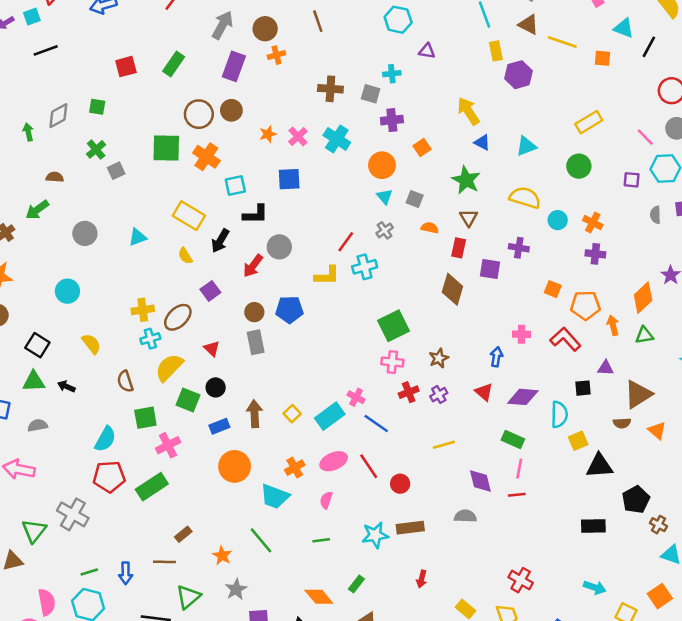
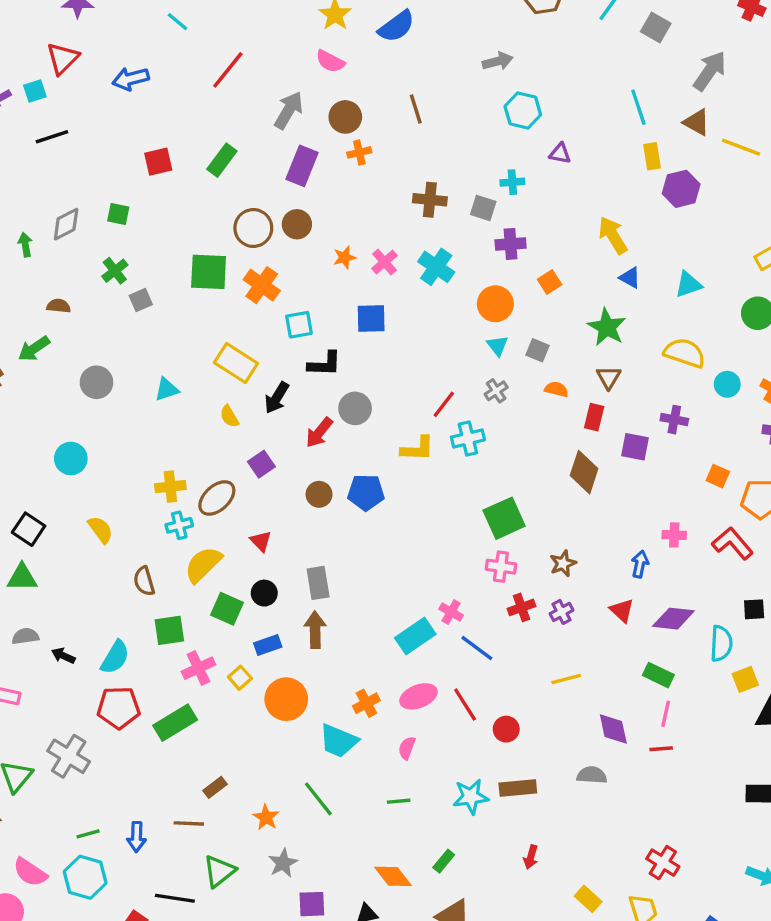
gray rectangle: (256, 342) -> (318, 583), moved
black arrow: (66, 386) -> (63, 656), moved
yellow square: (292, 414) -> (240, 678), moved
pink semicircle: (47, 602) -> (30, 872), turned 132

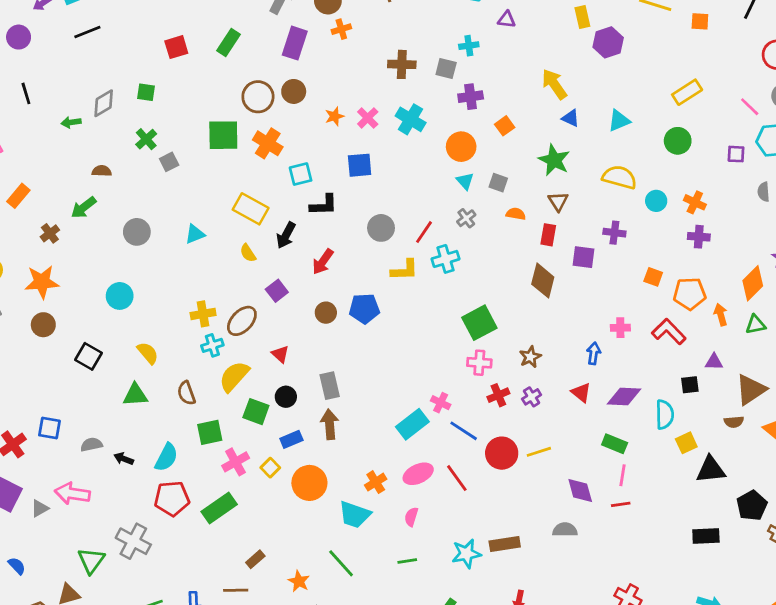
green arrow: (25, 245) -> (71, 122), turned -84
gray circle: (355, 408) -> (381, 228), moved
green triangle: (22, 578) -> (135, 395), moved
red circle: (506, 729) -> (502, 453), moved, size x1.5

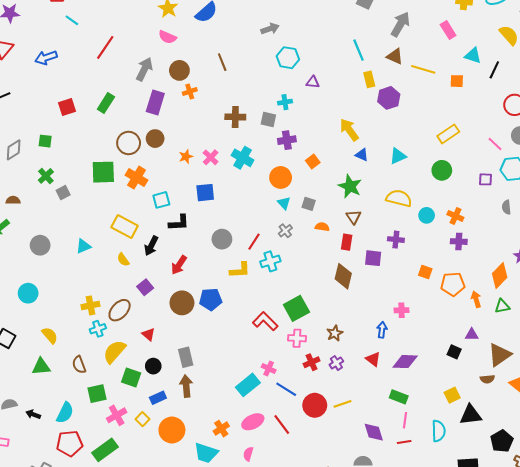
brown circle: (326, 313) -> (182, 303), size x1.5
red L-shape: (669, 332) -> (265, 321), moved
black square: (690, 385) -> (454, 352), turned 32
cyan semicircle: (665, 415) -> (439, 431), moved

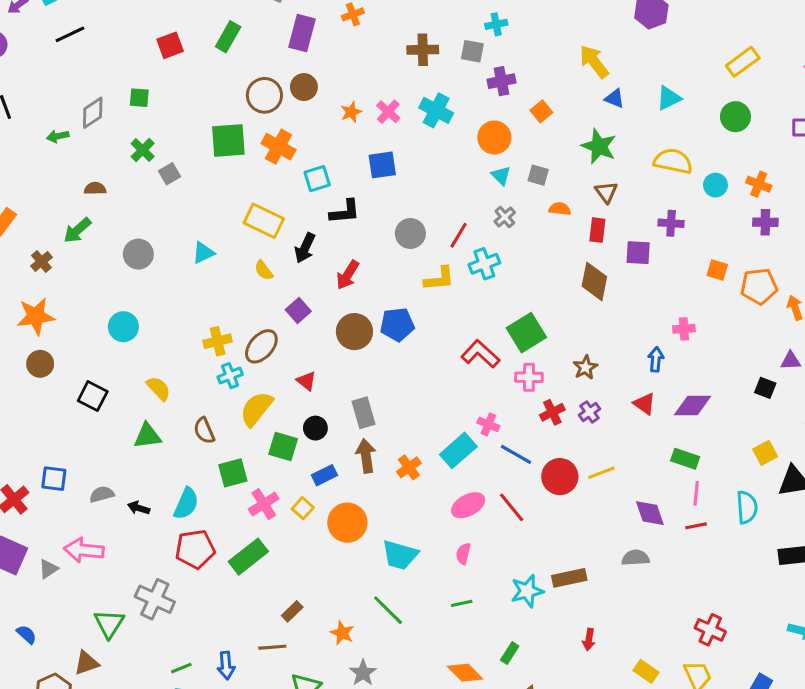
orange cross: (221, 429) -> (409, 467), moved

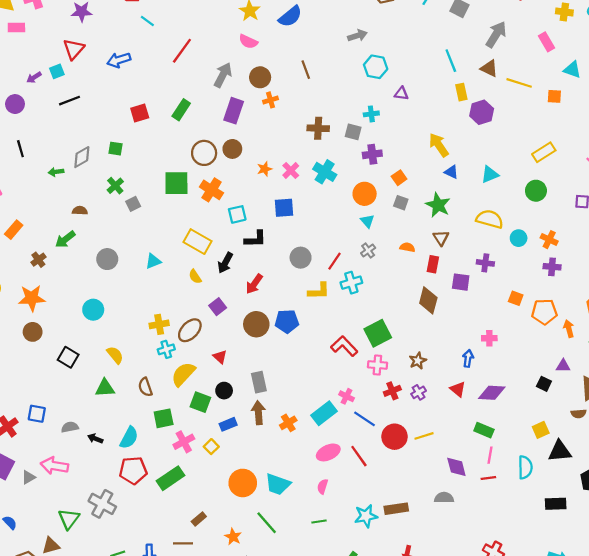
gray square: (538, 175) -> (401, 203), moved
orange circle: (347, 523) -> (243, 483), moved

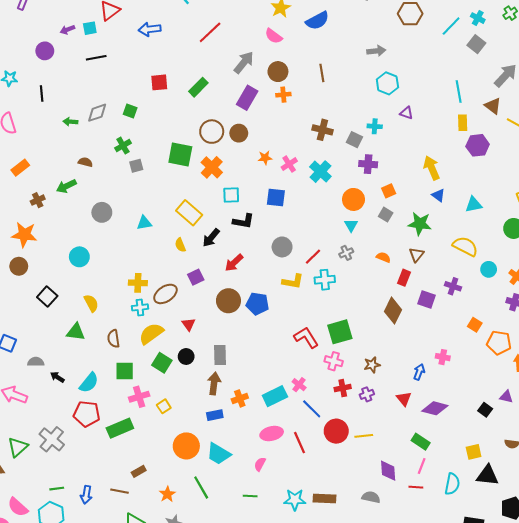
green star: (438, 205) -> (420, 224), turned -30
blue rectangle: (228, 424) -> (215, 415), moved

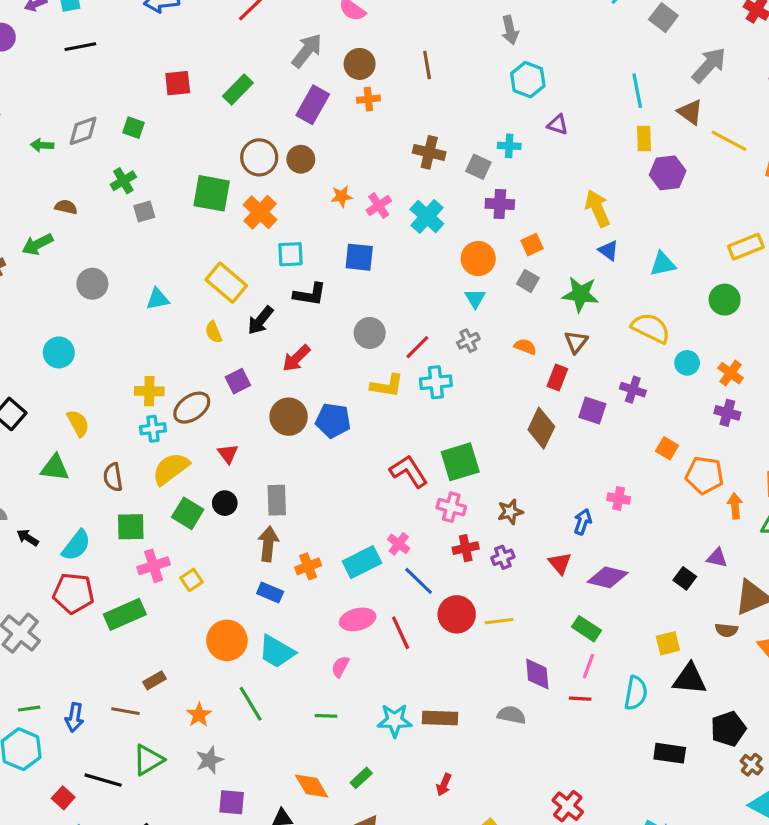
gray arrow: (376, 51) -> (510, 30), turned 84
blue rectangle: (215, 415) -> (270, 593), turned 35

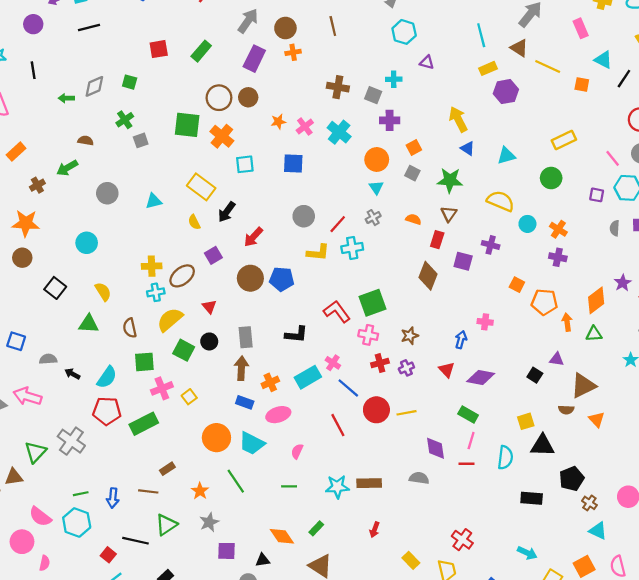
yellow rectangle: (644, 138) -> (488, 68), turned 72
black L-shape: (310, 294) -> (296, 334), moved
pink ellipse: (358, 619) -> (278, 415), moved

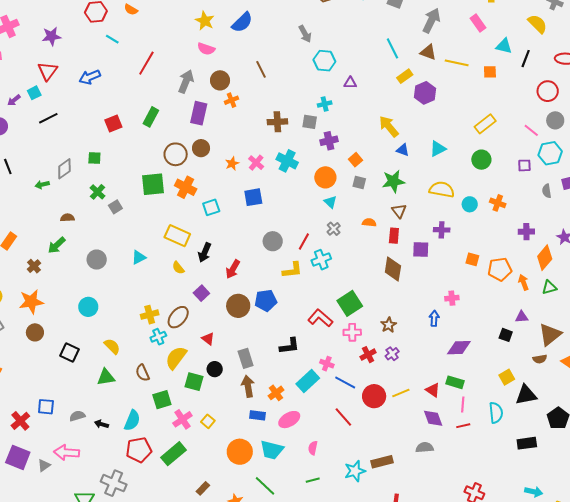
purple cross: (558, 257) -> (526, 232), moved
red triangle: (447, 370) -> (433, 390), moved

